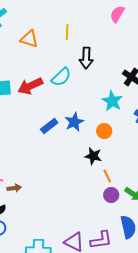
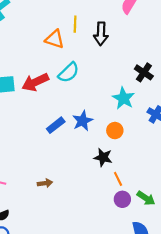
orange triangle: (29, 39) -> (55, 39), moved
black arrow: (86, 58) -> (101, 34), moved
brown arrow: (14, 188) -> (45, 183), moved

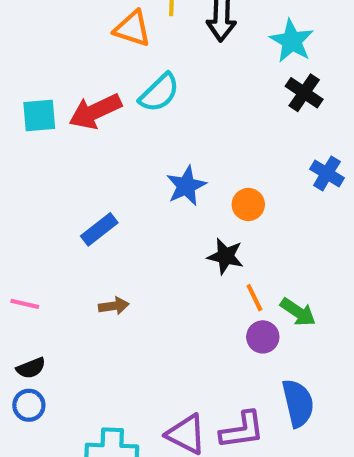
cyan star: (123, 98) -> (292, 41), moved
blue rectangle: (56, 125) -> (99, 229), moved
green arrow: (146, 198) -> (298, 312), moved

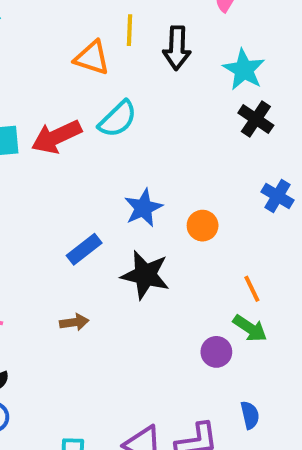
blue rectangle: (99, 229) -> (84, 249), moved
black star: (226, 256) -> (145, 275), moved, size x1.4
orange line: (254, 298) -> (252, 289), moved
blue semicircle: (298, 403) -> (250, 415), size x0.6

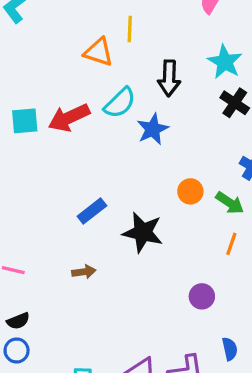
black arrow: (177, 48) -> (169, 78), moved
blue star: (143, 208) -> (153, 129), moved
orange line: (252, 289) -> (231, 244), turned 45
green arrow: (250, 328) -> (230, 203), moved

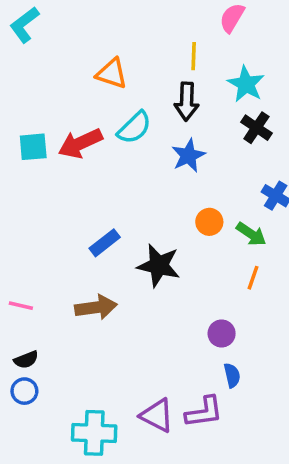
yellow line: (130, 29) -> (194, 56), moved
blue star: (153, 129) -> (188, 156), moved
brown arrow: (84, 272) -> (96, 307), size x1.6
blue semicircle: (230, 349) -> (232, 375), moved

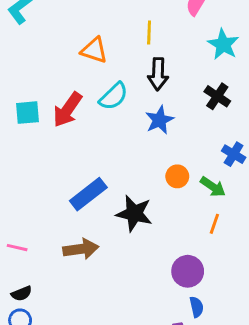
yellow line: (194, 56) -> (149, 33), moved
cyan star: (246, 84) -> (223, 44), moved
red arrow: (80, 143) -> (68, 110), turned -30
blue rectangle: (105, 243) -> (88, 194), size x1.4
purple circle: (222, 333) -> (188, 271), size x1.4

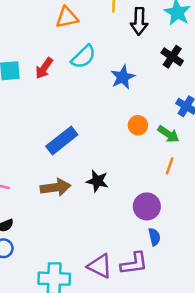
orange triangle: (94, 50) -> (67, 17), turned -30
black arrow: (158, 74) -> (139, 21), moved
red arrow: (68, 110) -> (44, 68), size x0.7
black star: (134, 213) -> (97, 181), moved, size x0.7

